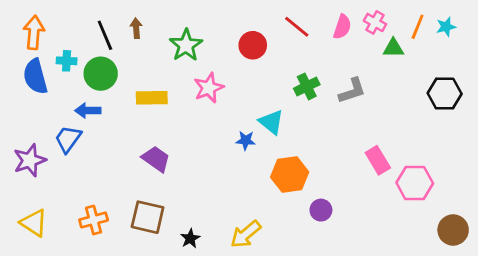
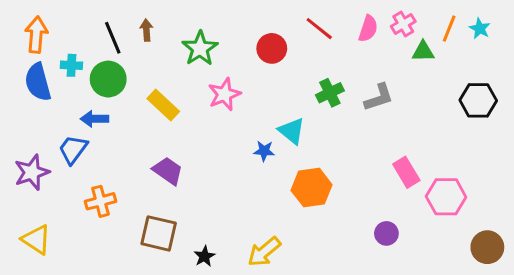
pink cross: (375, 22) -> (403, 24), turned 30
cyan star: (446, 27) -> (480, 29), turned -30
yellow rectangle: (152, 98) -> (163, 105), turned 44
purple circle: (321, 210) -> (386, 233), moved
orange cross: (94, 220) -> (101, 201), moved

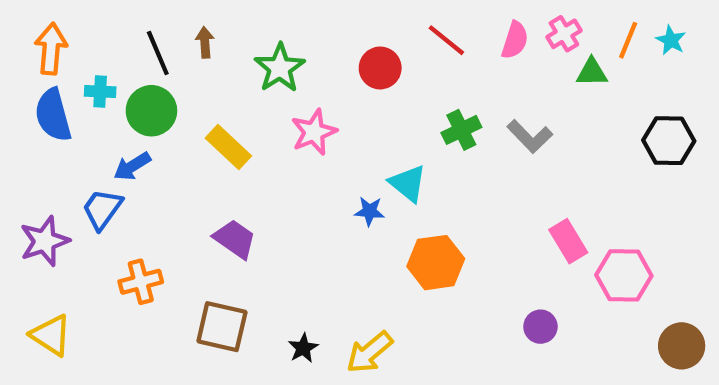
gray L-shape: (379, 97) -> (530, 136), turned 64
blue arrow: (94, 119) -> (132, 166), turned -32
black star: (204, 256) -> (303, 348), moved

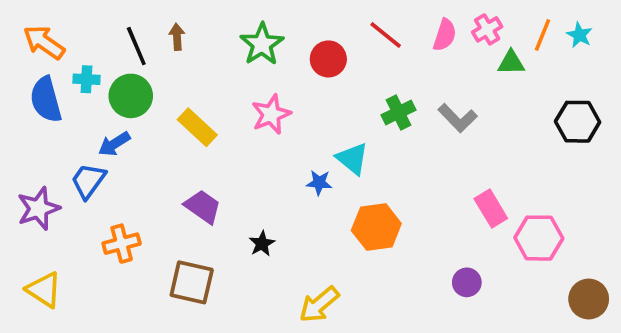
orange arrow: (51, 49) -> (44, 42), turned -60
green star: (280, 68) -> (262, 44), moved
black star: (303, 348) -> (262, 244), moved

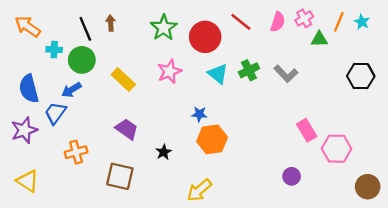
red circle: (328, 59) -> (205, 37), size x1.4
blue semicircle: (46, 100) -> (29, 89), moved
cyan triangle: (352, 159) -> (218, 74), moved
orange hexagon: (376, 227) -> (212, 139), moved

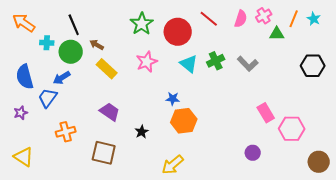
brown arrow: (111, 23) -> (97, 45), moved, turned -56
purple star: (24, 130) -> (21, 113), size x0.6

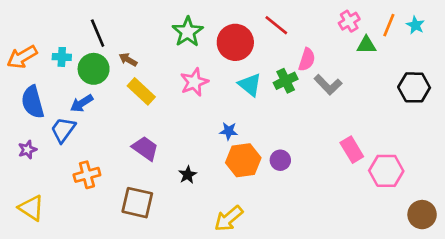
pink semicircle: (241, 19) -> (307, 60), moved
orange arrow: (24, 23) -> (22, 57), moved, turned -65
purple circle: (253, 153) -> (280, 160), moved

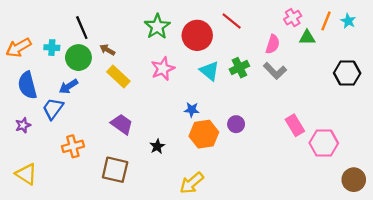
pink semicircle: (307, 60) -> (273, 44), moved
purple circle: (280, 160) -> (236, 124), moved

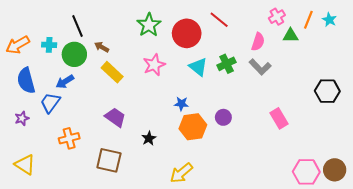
black hexagon: (347, 73) -> (327, 91), moved
pink hexagon: (324, 143) -> (306, 172), moved

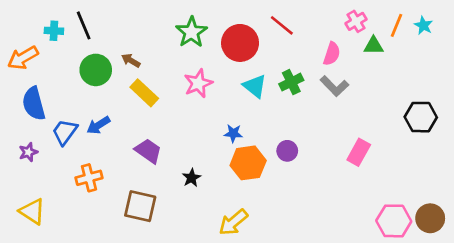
black line: (77, 26) -> (84, 25), moved
cyan cross: (49, 45) -> (54, 31), moved
blue arrow: (65, 82) -> (98, 125), moved
pink rectangle: (279, 118) -> (359, 152), turned 60

